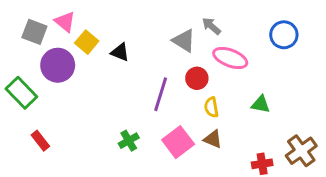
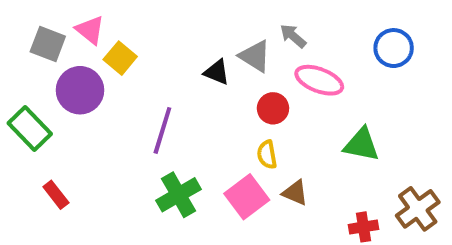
black triangle: (120, 52) -> (217, 72), moved
purple line: (161, 94) -> (162, 130), moved
green triangle: (261, 104) -> (361, 145), size x1.4
yellow semicircle: (211, 107) -> (267, 155), moved
green cross: (129, 141) -> (178, 195), size x1.5

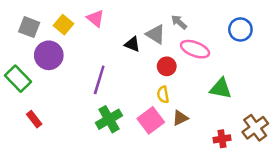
pink triangle: (90, 30) -> (95, 18), moved
yellow square: (120, 58) -> (64, 25), moved
brown triangle: (295, 193) -> (180, 118), turned -49

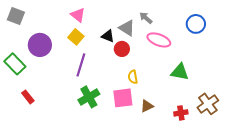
yellow square: (64, 25) -> (76, 37), moved
gray square: (29, 27) -> (16, 16), moved
red circle: (167, 66) -> (122, 49), moved
brown triangle: (180, 118) -> (147, 106), moved
pink square: (151, 120) -> (123, 98), turned 30

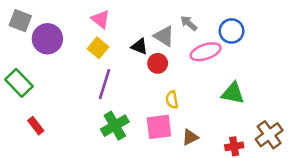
blue circle: (196, 24) -> (232, 31), moved
pink ellipse: (159, 40) -> (206, 52), turned -40
purple circle: (40, 45) -> (47, 39), moved

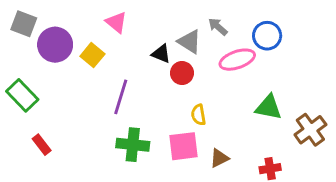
yellow square: (98, 48) -> (92, 55), moved
green cross: (115, 126) -> (133, 145), turned 36
brown cross: (269, 135) -> (310, 130), moved

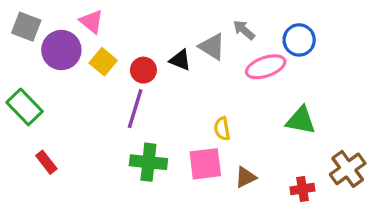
pink triangle: (116, 22) -> (92, 22), moved
red circle: (182, 73) -> (143, 70), moved
brown cross: (310, 130) -> (348, 169), moved

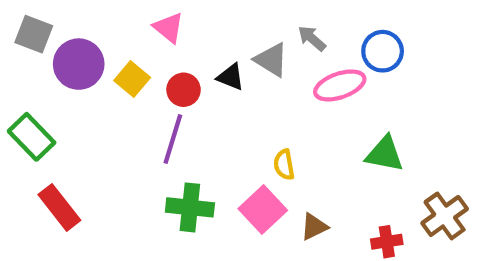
pink triangle: (92, 22) -> (169, 28), moved
red rectangle: (46, 162) -> (59, 207), size x1.5
pink square: (205, 164) -> (263, 210), turned -36

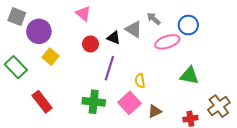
yellow square: (132, 79) -> (51, 57), moved
purple line: (173, 139) -> (109, 68), moved
red rectangle: (59, 207) -> (42, 102), moved

